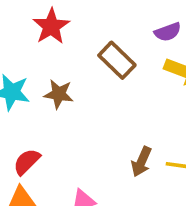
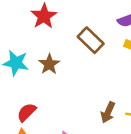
brown star: (59, 94) -> (49, 64), turned 30

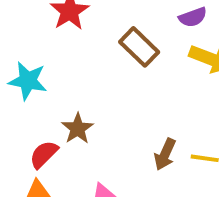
brown star: (49, 64) -> (78, 128), moved

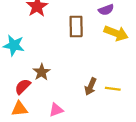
brown rectangle: (139, 47) -> (76, 26), turned 45

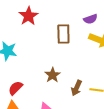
brown star: (42, 72) -> (52, 75), moved

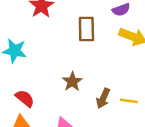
red semicircle: (15, 88) -> (25, 98), turned 84

